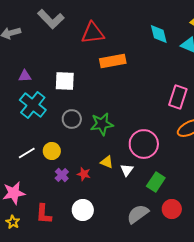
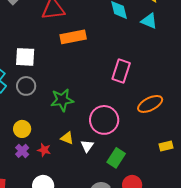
pink rectangle: (178, 97) -> (121, 71), moved
gray circle: (72, 119) -> (26, 86), moved
yellow circle: (52, 151) -> (22, 129), moved

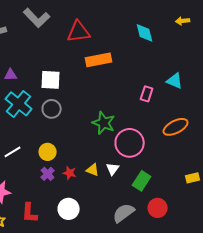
cyan triangle: (149, 21) -> (175, 81), moved
pink rectangle: (121, 71) -> (147, 94), size x0.7
green star: (62, 100) -> (104, 123), moved, turned 30
yellow triangle: (67, 138) -> (93, 170), moved
yellow rectangle: (166, 146) -> (193, 178), moved

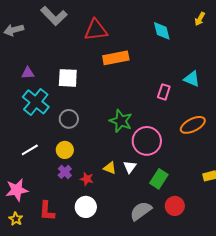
yellow arrow: (183, 21) -> (200, 19), turned -56
gray circle: (52, 109) -> (69, 119), moved
red star: (70, 173) -> (87, 179), moved

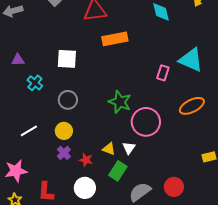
purple triangle: (28, 73) -> (18, 60), moved
cyan triangle: (192, 79) -> (191, 60), size x1.5
cyan cross: (36, 102) -> (35, 83), size x0.6
green rectangle: (159, 179) -> (118, 171), moved

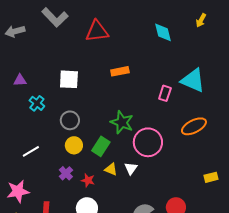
orange rectangle: (115, 39) -> (120, 71), moved, size x0.7
yellow circle: (64, 131) -> (74, 145), moved
green rectangle: (118, 171) -> (101, 146), moved

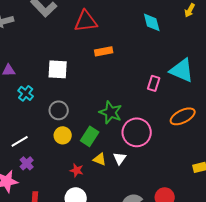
orange rectangle: (120, 71) -> (104, 51), moved
purple cross: (66, 173) -> (27, 163), moved

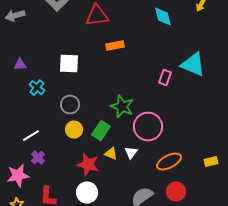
orange ellipse: (183, 116) -> (169, 162), moved
red star: (77, 170) -> (88, 165), size x1.6

